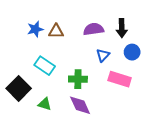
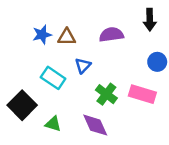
black arrow: (122, 28) -> (150, 20), moved
blue triangle: (103, 55) -> (83, 66), moved
green cross: (78, 79) -> (106, 94), moved, turned 36

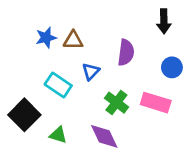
purple semicircle: (111, 35) -> (126, 52), moved, turned 105

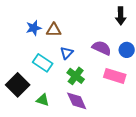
purple semicircle: (126, 52) -> (102, 48), moved, turned -72
green cross: (116, 103) -> (76, 76), moved

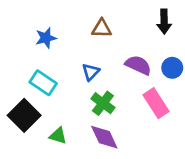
brown triangle: (54, 30) -> (102, 28), moved
cyan rectangle: (43, 63) -> (43, 83), moved
pink rectangle: (115, 76) -> (156, 103), turned 40

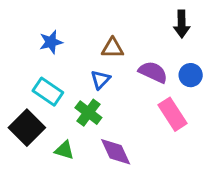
brown triangle: (102, 28) -> (113, 48), moved
green cross: (103, 103) -> (88, 113), moved

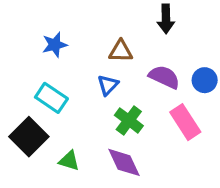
black arrow: (182, 24) -> (166, 19), moved
green cross: (88, 113) -> (129, 120), moved

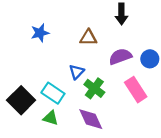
purple semicircle: (164, 77) -> (120, 56), turned -45
blue triangle: (108, 85) -> (77, 72), moved
cyan rectangle: (51, 98) -> (53, 93), moved

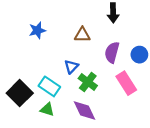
purple semicircle: (120, 56) -> (112, 52), turned -55

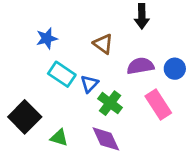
brown triangle: (82, 35) -> (103, 44), turned 35
purple semicircle: (112, 52) -> (140, 66), turned 65
cyan rectangle: (49, 86) -> (62, 74), moved

